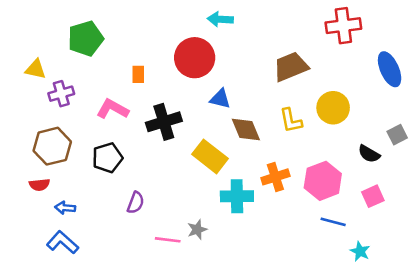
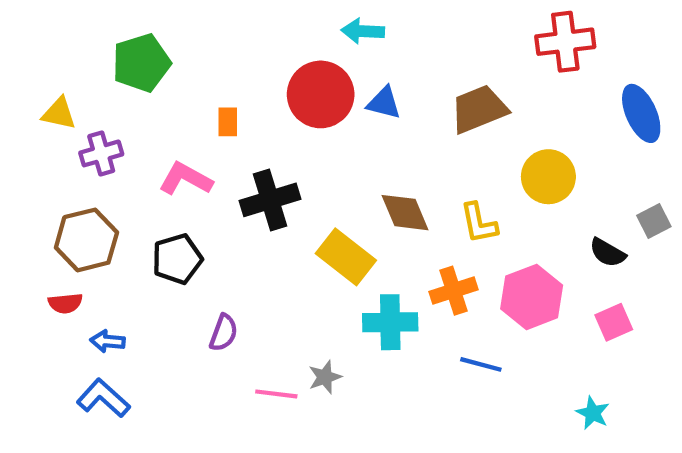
blue triangle: (220, 99) -> (384, 103), moved
yellow L-shape: (291, 121) -> (479, 223), moved
blue line: (333, 222) -> (481, 364), moved

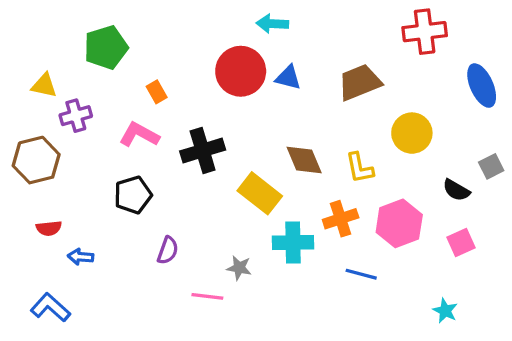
orange rectangle: (228, 122) -> (157, 92), moved, turned -30
brown hexagon: (86, 240) -> (36, 160), moved
gray star: (325, 377) -> (239, 268), moved, turned 30
blue L-shape: (103, 398) -> (50, 307), moved

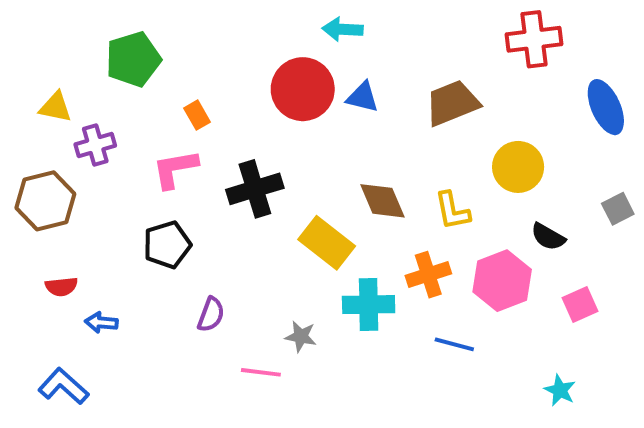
pink L-shape: (139, 135) -> (175, 169), turned -39
black semicircle: (456, 190) -> (548, 237), moved

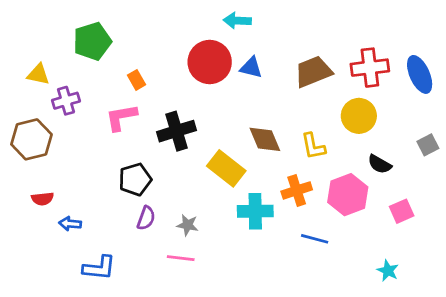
red cross: (534, 39) -> (370, 68), moved
black pentagon: (167, 245) -> (135, 179), moved
gray star: (301, 336) -> (188, 225), moved
blue L-shape: (63, 386) -> (99, 268), moved, turned 144

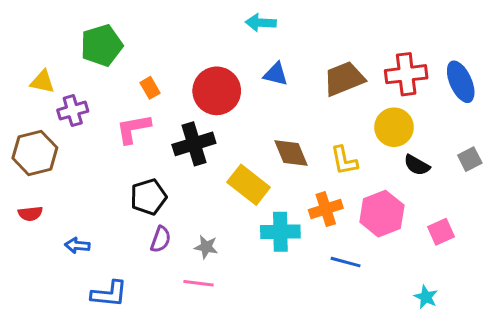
red circle: (210, 62) -> (217, 91), moved
black semicircle: (380, 164) -> (417, 165), moved
red semicircle: (43, 199) -> (30, 214), moved

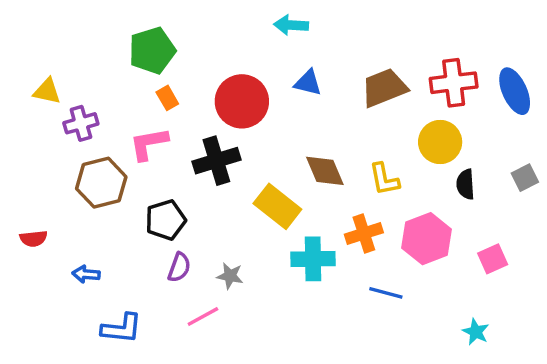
green pentagon: (102, 45) -> (152, 51), moved
brown hexagon: (35, 153) -> (101, 183), moved
black semicircle: (417, 165) -> (466, 184), turned 56
pink line: (199, 283) -> (203, 317), moved, turned -36

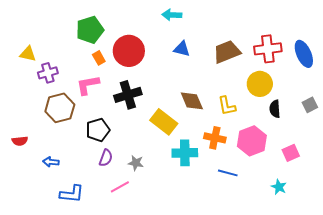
red circle: (242, 101) -> (129, 51), moved
orange cross: (364, 233) -> (215, 138), turned 30
cyan star: (476, 332) -> (279, 187), moved

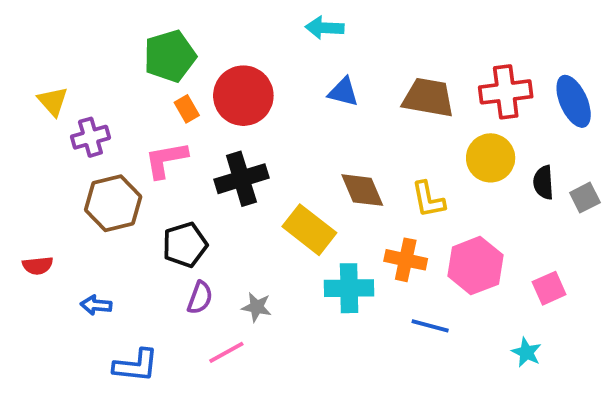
brown trapezoid: (227, 52) -> (428, 98), turned 32
yellow triangle: (28, 54) -> (53, 101), turned 36
black semicircle: (275, 109) -> (543, 182), moved

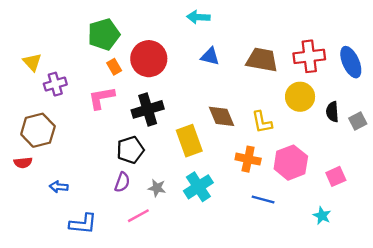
brown hexagon: (113, 203) -> (38, 130), moved
yellow rectangle: (309, 230) -> (189, 141), turned 32
black pentagon: (185, 245) -> (130, 150), moved
cyan cross: (349, 288) -> (198, 187), moved, turned -32

